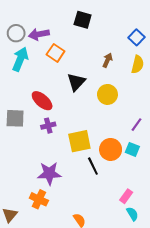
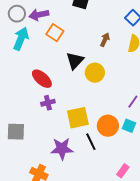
yellow circle: (107, 94) -> (95, 73), moved
gray square: (15, 118) -> (16, 132), moved
purple star: (49, 173) -> (62, 149), moved

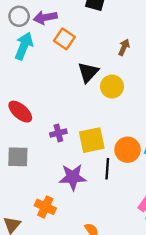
red ellipse: (42, 79) -> (20, 112), moved
purple cross: (48, 103) -> (58, 133), moved
black line: (91, 142) -> (107, 169), turned 30

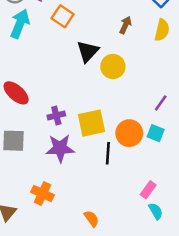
purple star: (73, 177) -> (60, 148), moved

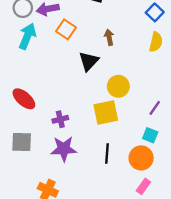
brown arrow: (125, 25) -> (109, 37), moved, turned -35
yellow circle: (113, 66) -> (118, 86), moved
yellow square: (92, 123) -> (106, 112), moved
orange circle: (129, 133) -> (141, 158), moved

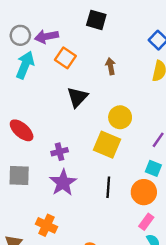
black triangle: (89, 61) -> (77, 97), moved
yellow square: (106, 112) -> (107, 145), turned 35
purple star: (64, 149) -> (63, 183), turned -30

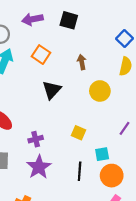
purple arrow: (46, 37) -> (32, 19), moved
yellow circle: (120, 117) -> (100, 91), moved
yellow square: (107, 145) -> (78, 133), size x0.6
cyan square: (153, 168) -> (102, 154), moved, turned -32

